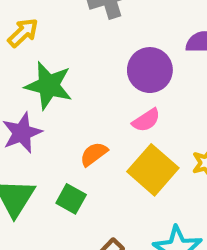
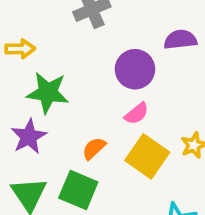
yellow arrow: (23, 33) -> (20, 49), turned 48
green square: (71, 199) -> (78, 190), size x1.5

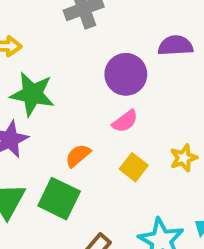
yellow square: (147, 156) -> (134, 167), size x0.6

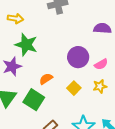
purple circle: (126, 74) -> (78, 57), moved
pink semicircle: (125, 121) -> (101, 64), moved

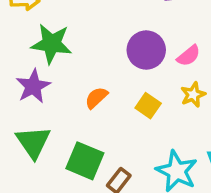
green square: (34, 100) -> (85, 161), moved

